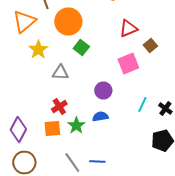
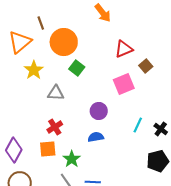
green star: (76, 126) -> (72, 159), moved

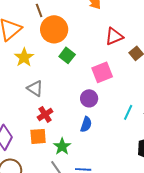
brown line: (41, 23) -> (39, 10), moved
pink square: (124, 84) -> (102, 72), moved
gray triangle: (56, 93) -> (35, 88), moved, turned 30
blue semicircle: (96, 137) -> (86, 124), turned 119

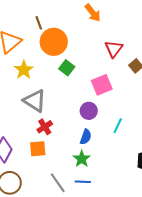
red triangle: (114, 36) -> (114, 49), turned -30
gray triangle: (35, 88) -> (35, 101), size x1.4
cyan line: (128, 112) -> (118, 126), moved
green star: (62, 146) -> (82, 159), moved

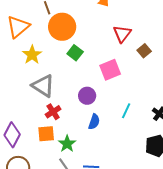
purple circle: (89, 111) -> (87, 96), moved
green star: (82, 159) -> (67, 144), moved

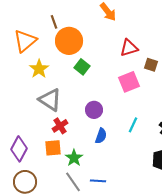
red triangle: (122, 34) -> (129, 48), turned 36
brown square: (144, 51) -> (151, 65), turned -32
pink square: (110, 70) -> (129, 82), moved

